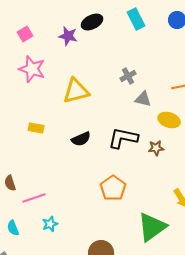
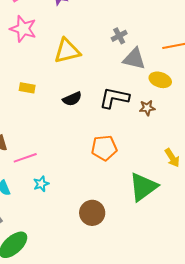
gray triangle: (143, 99) -> (134, 59), size x1.4
orange pentagon: (113, 188) -> (104, 148), turned 30

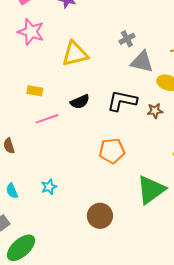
pink line: (25, 158) -> (47, 119), moved

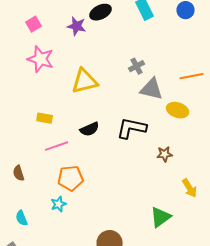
brown star: (155, 111) -> (165, 154), moved
orange pentagon: (112, 151) -> (71, 178), moved
cyan star: (49, 187) -> (59, 204), moved
green triangle: (151, 190) -> (161, 217), size x0.7

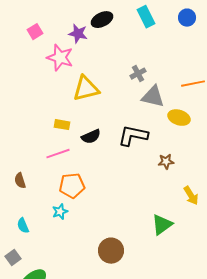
pink star: (41, 59) -> (60, 58), moved
yellow rectangle: (45, 118) -> (62, 125), moved

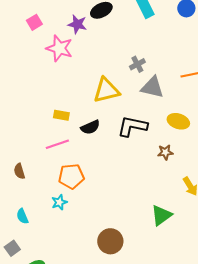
yellow triangle: (86, 89) -> (106, 90), moved
yellow ellipse: (179, 118) -> (178, 121), moved

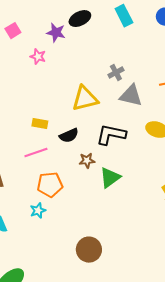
pink star: (59, 48) -> (38, 57), size x0.6
brown star: (165, 152) -> (87, 161), moved
green triangle: (161, 215) -> (110, 178), moved

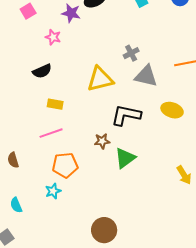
black semicircle: (69, 136) -> (42, 71), moved

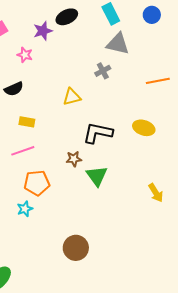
purple star: (71, 13) -> (43, 31), turned -30
gray triangle: (146, 76) -> (118, 44), moved
yellow triangle: (100, 79) -> (72, 97), size x0.7
green triangle: (125, 158) -> (97, 176), turned -30

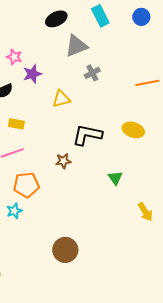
purple star: (43, 31) -> (32, 74), moved
gray triangle: (118, 44) -> (76, 46), moved, turned -35
green triangle: (97, 176) -> (115, 178), moved, size x0.7
yellow arrow: (156, 193) -> (145, 212), moved

